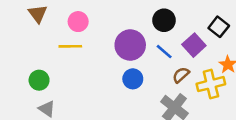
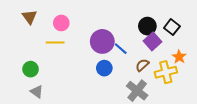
black circle: (164, 20) -> (147, 26), moved
blue line: (164, 52) -> (121, 49), moved

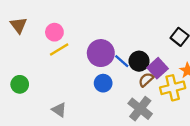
black circle: (147, 26) -> (139, 61), moved
purple square: (153, 41) -> (158, 68), moved
yellow line: (55, 42) -> (59, 50), moved, turned -30
gray triangle: (37, 92) -> (59, 110), moved

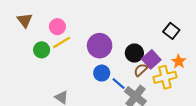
blue line: (122, 61) -> (119, 84), moved
green circle: (20, 84) -> (42, 50), moved

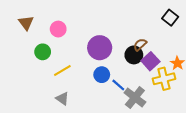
black square: (171, 31) -> (170, 18), moved
yellow line: (62, 42) -> (62, 70), moved
brown semicircle: (141, 70) -> (140, 45), moved

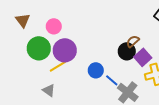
purple circle: (100, 48) -> (65, 50), moved
green circle: (43, 52) -> (39, 48), size x1.5
gray triangle: (62, 98) -> (49, 90), moved

